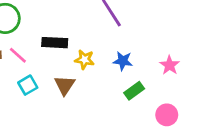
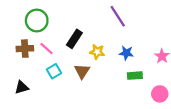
black rectangle: (55, 43) -> (74, 39), turned -60
green rectangle: (134, 91) -> (135, 76), turned 32

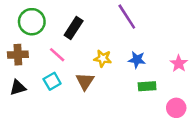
black rectangle: (74, 39) -> (74, 28), moved
pink line: (46, 49) -> (57, 55), moved
black triangle: (22, 87) -> (18, 88), moved

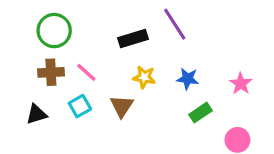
black rectangle: (74, 28) -> (133, 39), moved, turned 40
brown cross: (18, 55) -> (51, 72), moved
green rectangle: (147, 86) -> (200, 113), turned -30

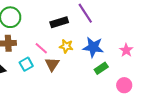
pink line: (86, 72) -> (41, 48), moved
blue star: (188, 79) -> (93, 47), size x1.5

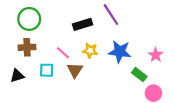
cyan square: (26, 64) -> (47, 70), turned 32
green rectangle: (101, 68) -> (139, 75), moved, turned 72

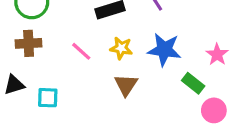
cyan square: (47, 70) -> (48, 98), moved
brown triangle: (75, 70) -> (126, 85), moved

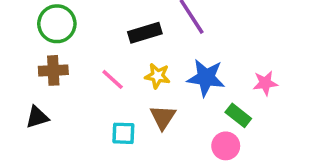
pink star: (217, 54) -> (265, 83), turned 30
cyan square: (48, 98) -> (123, 133), moved
pink circle: (214, 110) -> (226, 146), moved

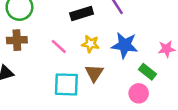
cyan square: (123, 133) -> (66, 84), size x1.5

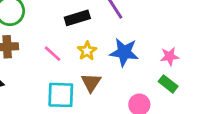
yellow star: (90, 44) -> (87, 51), turned 30
green rectangle: (148, 72) -> (168, 84), moved

